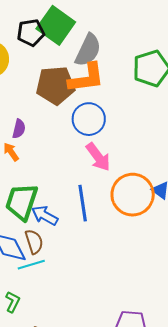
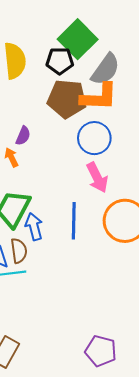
black pentagon: (31, 33) -> (60, 61), moved
blue arrow: (45, 216) -> (34, 227), turned 36

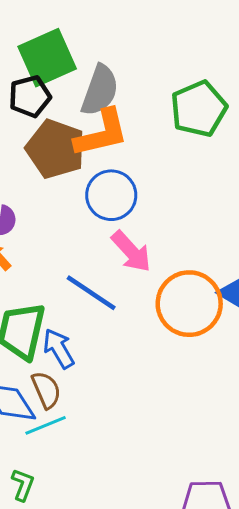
green square: (78, 39) -> (47, 58), turned 36
brown pentagon: (67, 99) -> (55, 149), turned 30
blue line: (74, 221) -> (91, 293), moved, turned -42

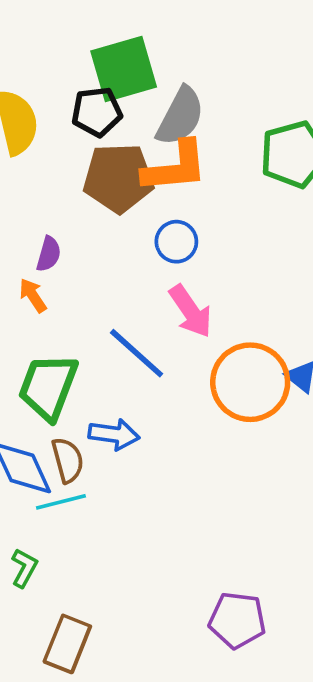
brown pentagon: (55, 149) -> (118, 178), turned -30
blue circle: (111, 195) -> (176, 242), size x0.7
blue arrow: (59, 349) -> (114, 434), moved, turned 120

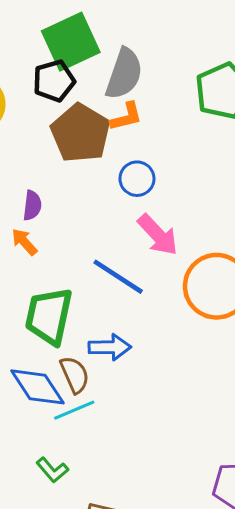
orange L-shape: (175, 167) -> (126, 117), size x0.6
brown pentagon: (118, 178) -> (80, 133), turned -30
green L-shape: (24, 568) -> (52, 470), turned 120

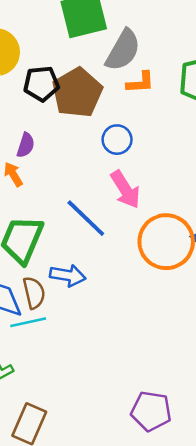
black pentagon: (54, 81) -> (41, 84), moved
orange L-shape: (126, 117) -> (140, 83), moved

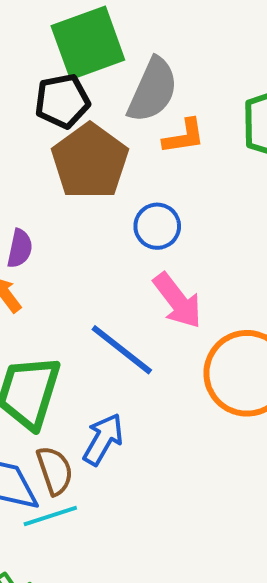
black pentagon: (41, 84) -> (62, 101), moved
blue arrow: (68, 275) -> (103, 439), turned -64

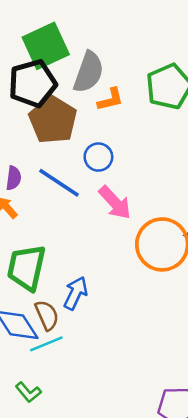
black pentagon: (62, 101) -> (33, 84), size x1.4
blue line: (122, 350) -> (59, 183), moved

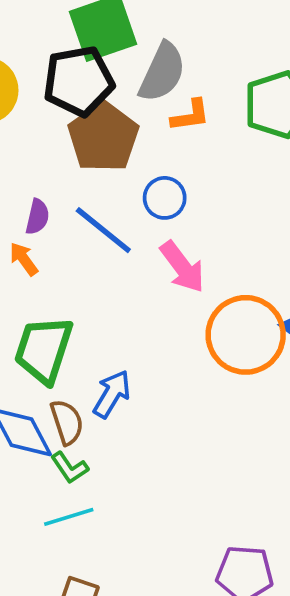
cyan line: (46, 344) -> (69, 517), moved
green L-shape: (28, 392) -> (70, 468), moved

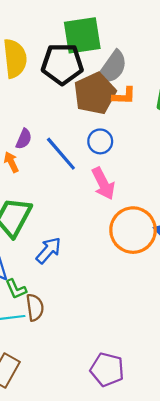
brown pentagon: (103, 137) -> (95, 93), moved
brown semicircle: (67, 422) -> (35, 307), moved

